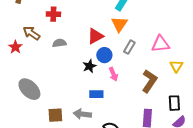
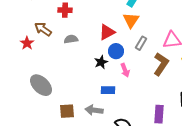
brown L-shape: (149, 81) -> (161, 64), moved

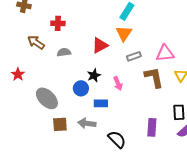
red star: (27, 43) -> (18, 74), moved
gray rectangle: (141, 43) -> (134, 56), turned 40
blue circle: (116, 51) -> (81, 88), moved
brown L-shape: (161, 64) -> (154, 77), turned -45
gray ellipse: (41, 85) -> (47, 98), moved

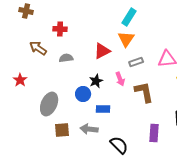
brown L-shape: (154, 77) -> (144, 92), moved
pink arrow: (118, 83) -> (120, 79), moved
gray ellipse: (47, 98) -> (49, 104), turned 70

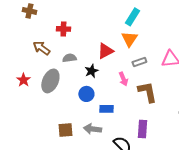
black star: (96, 81) -> (91, 71), moved
gray ellipse: (49, 104) -> (50, 81), moved
purple rectangle: (154, 133) -> (142, 129), moved

